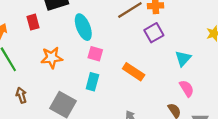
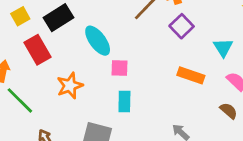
red rectangle: (33, 22) -> (37, 50), size x1.5
orange rectangle: (134, 72) -> (191, 75), moved

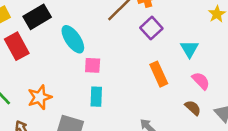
orange rectangle: (191, 75) -> (159, 74), turned 45
orange star: (70, 86) -> (40, 97), moved

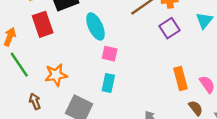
cyan triangle: (189, 49) -> (204, 20), moved
orange rectangle: (159, 74) -> (181, 78), moved

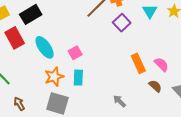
cyan ellipse: (95, 26) -> (45, 47), moved
pink square: (110, 54) -> (75, 53), turned -32
orange star: (56, 75) -> (54, 77), moved

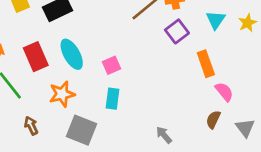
red rectangle: (15, 38) -> (36, 57), moved
orange rectangle: (138, 63) -> (206, 64), moved
orange star: (54, 77) -> (62, 94), moved
brown semicircle: (155, 86) -> (213, 120), turned -112

